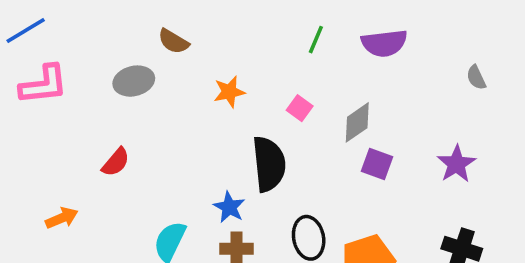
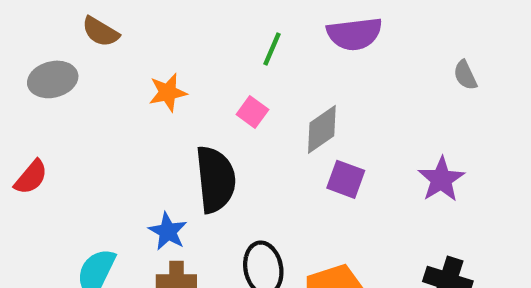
green line: (316, 40) -> (272, 49), moved

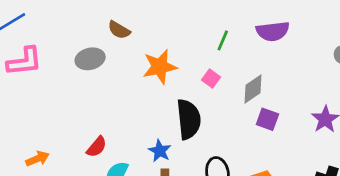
orange star: (168, 92) -> (160, 67), size x1.5
red semicircle: (31, 177) -> (97, 147), moved

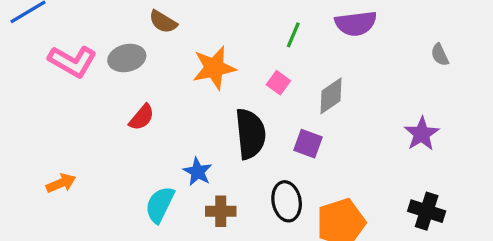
pink L-shape: (24, 61) -> (72, 61), moved, turned 36
purple square: (267, 119) -> (308, 144), moved
red semicircle: (97, 147) -> (142, 117), moved
blue star: (160, 151) -> (198, 172), moved

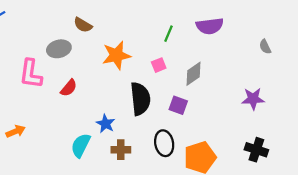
pink L-shape: (72, 61) -> (31, 74), moved, turned 68
pink square: (278, 83) -> (159, 65), turned 32
purple star: (422, 134) -> (253, 99), turned 30

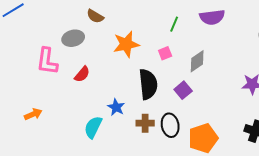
purple square: (178, 105) -> (183, 90), turned 30
brown cross: (121, 150) -> (145, 123), moved

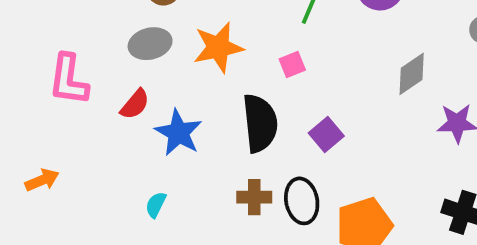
gray ellipse: (73, 38) -> (150, 44), moved
gray diamond: (197, 61) -> (412, 74), moved
blue star: (116, 107) -> (179, 133), moved, size x1.4
cyan semicircle: (93, 127) -> (156, 205), size x0.6

